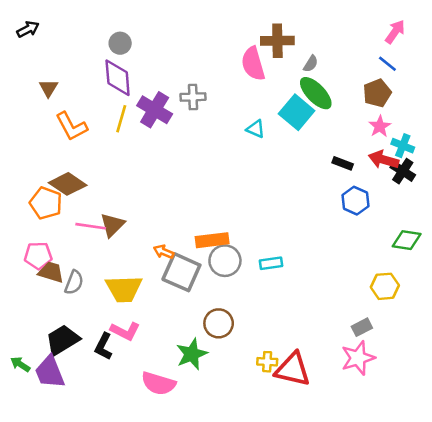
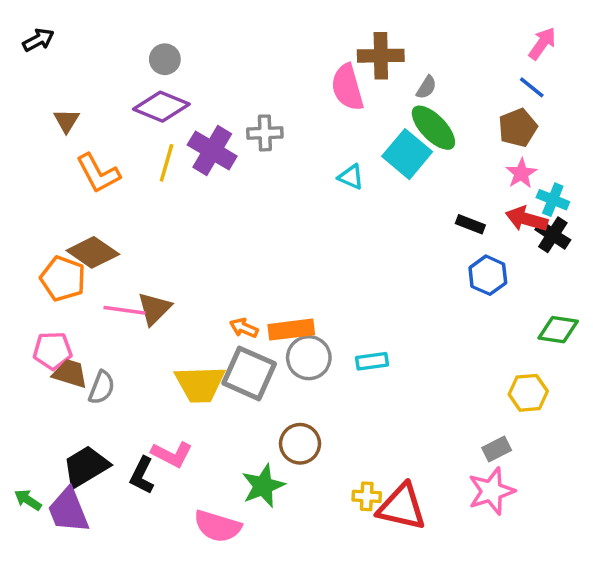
purple diamond: (118, 78) -> (161, 107), turned -63
orange arrow: (164, 252) -> (244, 328), moved
yellow trapezoid: (124, 289) -> (200, 384), moved

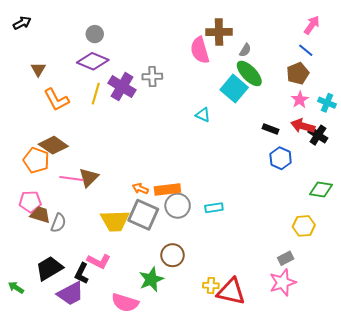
cyan triangle: (351, 177) -> (203, 115), moved
cyan cross: (553, 200) -> (327, 103), moved
purple trapezoid: (68, 510) -> (71, 294), moved, turned -96

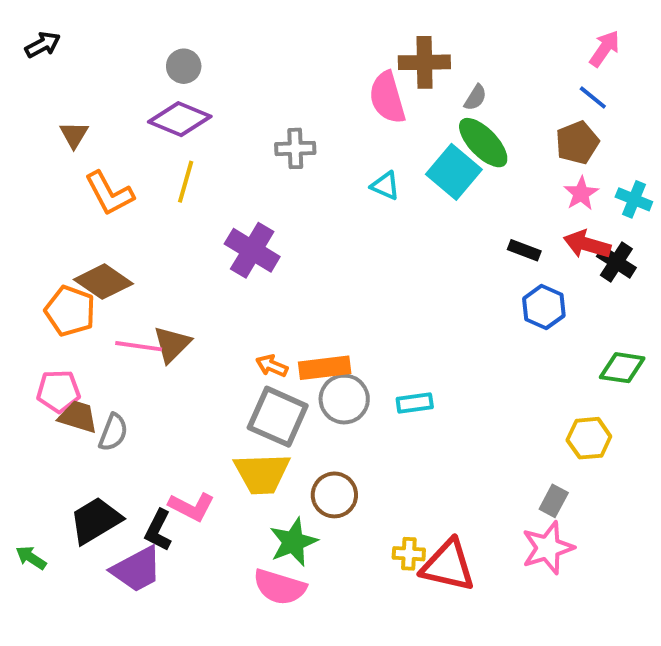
purple cross: (122, 87) -> (252, 250), moved
cyan triangle: (203, 115) -> (385, 186), moved
yellow trapezoid: (115, 221) -> (262, 473), moved
gray rectangle: (286, 258) -> (554, 501), turned -35
pink semicircle: (125, 303) -> (280, 587), moved

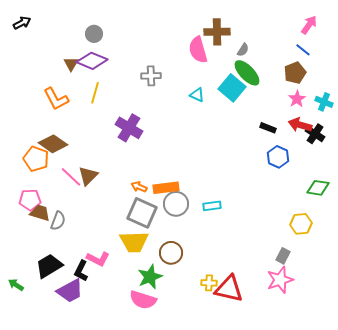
brown triangle: (74, 135) -> (71, 64), moved
pink line: (139, 346) -> (71, 177), turned 35

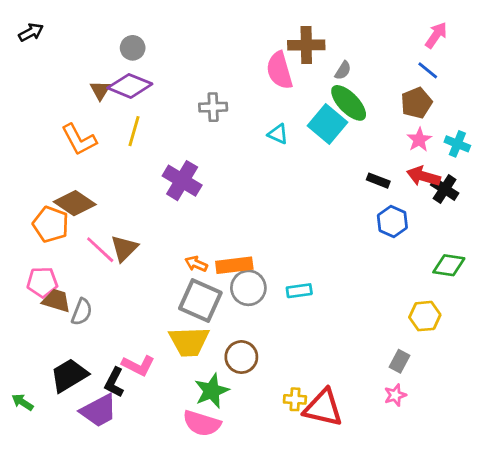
pink star: (280, 280) -> (395, 395), size x0.6

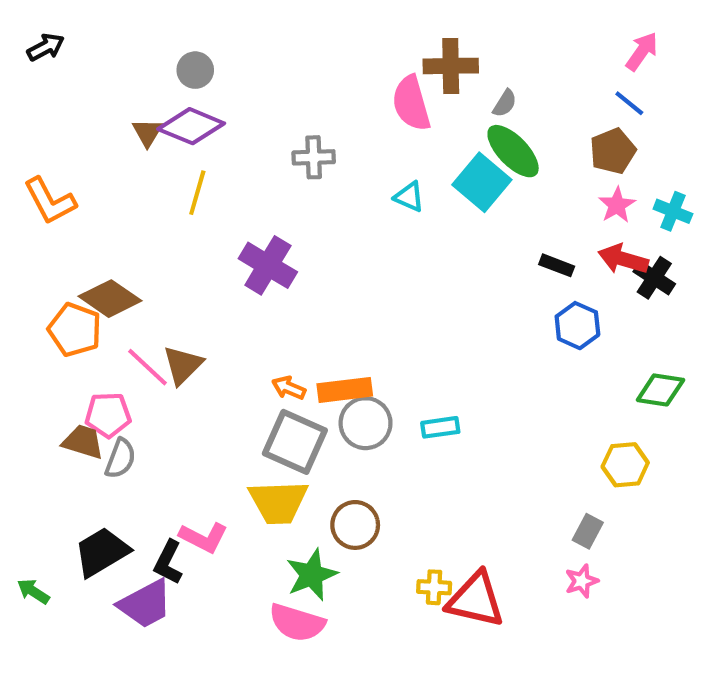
orange L-shape: (79, 140) -> (50, 201), moved
pink pentagon: (42, 282) -> (108, 415), moved

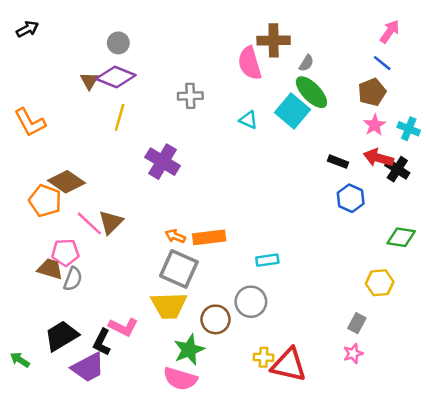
gray circle: (366, 423) -> (251, 302), moved

